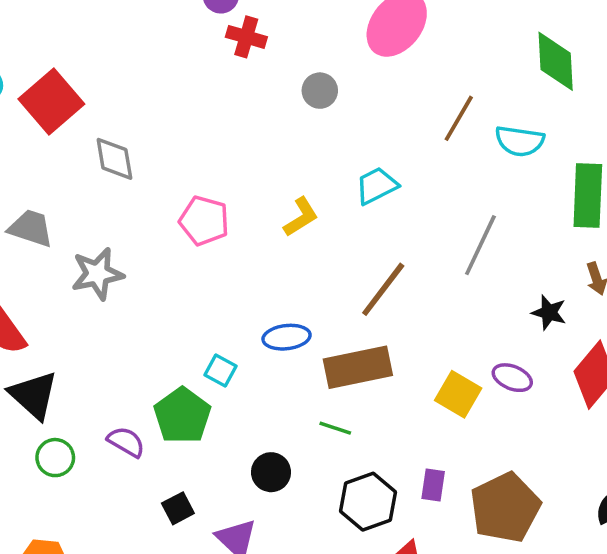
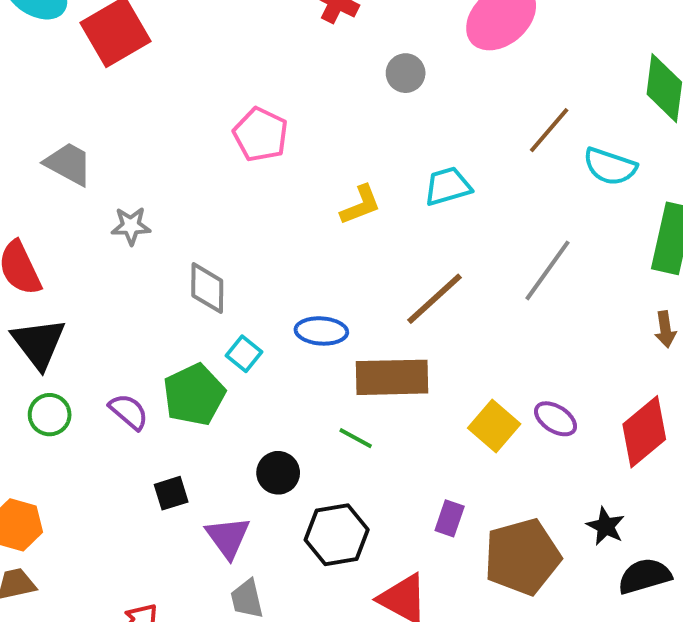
gray diamond: (114, 159) -> (207, 288), moved
pink pentagon: (204, 221) -> (261, 135), moved
gray star: (97, 274) -> (131, 226), size x0.7
black star: (549, 313) -> (606, 526), moved
black hexagon: (368, 502) -> (337, 535), moved

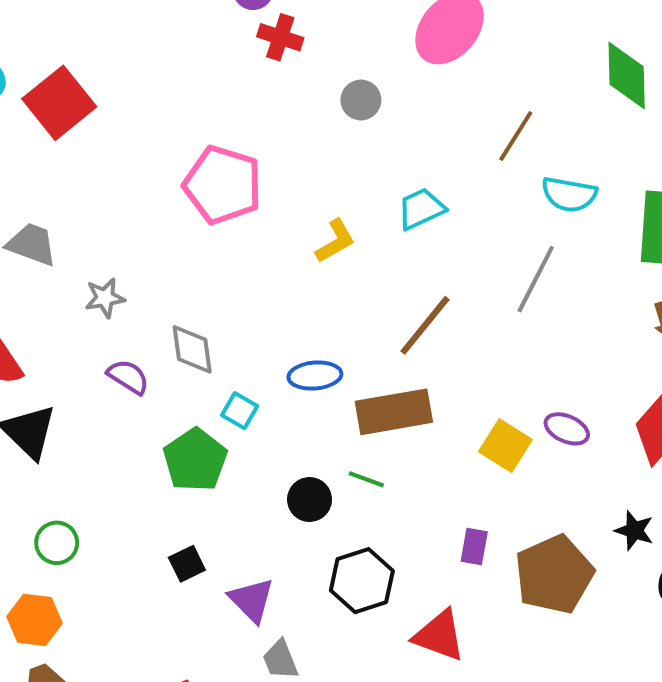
pink pentagon: (261, 135) -> (223, 185), size x1.4
cyan semicircle: (610, 166) -> (569, 194), moved
purple semicircle: (129, 412) -> (128, 377), moved
green circle: (50, 415) -> (57, 543), moved
black circle: (278, 473) -> (310, 500), moved

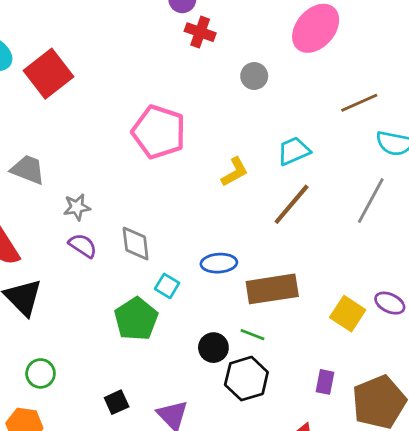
brown line: (516, 136) -> (359, 103), turned 33
brown line: (425, 325) -> (292, 204), moved
purple semicircle: (128, 377) -> (83, 246), moved
black square: (187, 564) -> (117, 402), moved
black hexagon: (362, 581) -> (246, 379), moved

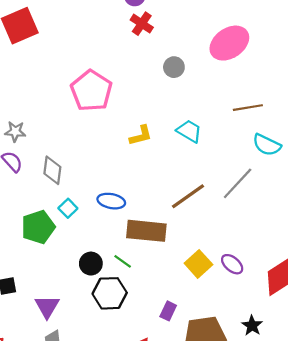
cyan trapezoid: (294, 151) -> (189, 131), turned 40
brown line: (292, 204) -> (188, 196), moved

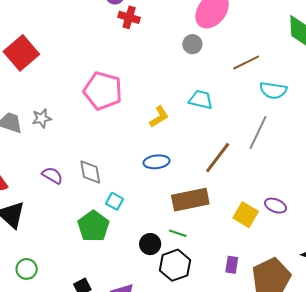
gray circle: (174, 67) -> (192, 44), moved
gray star: (15, 132) -> (42, 118), moved
blue ellipse: (111, 201) -> (157, 162), moved

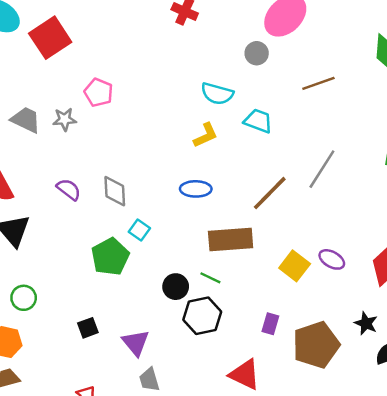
cyan semicircle: (273, 90) -> (217, 94), moved
pink pentagon: (103, 91) -> (99, 93), moved, size x0.6

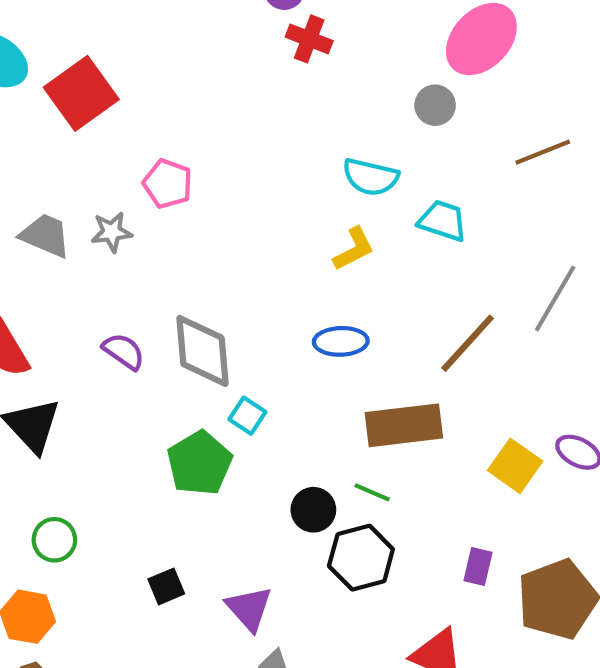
gray diamond: (115, 191) -> (203, 351), size x1.4

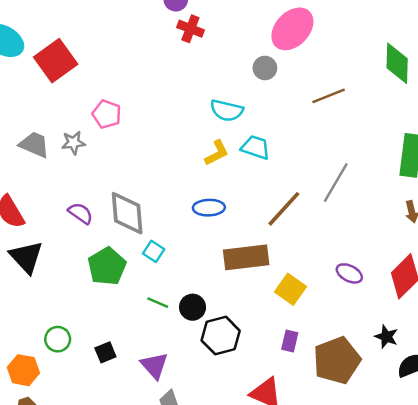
cyan trapezoid: (443, 221) -> (255, 147), moved
green pentagon: (199, 463) -> (107, 266), moved
yellow square: (515, 466) -> (290, 289), moved
green line: (372, 492) -> (158, 303), moved
green circle: (54, 540) -> (58, 339), moved

